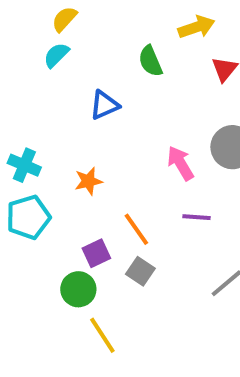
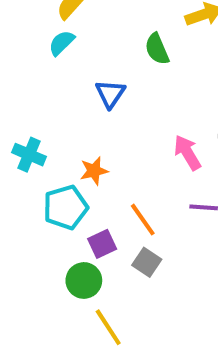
blue triangle: (104, 105) -> (110, 94), turned -32
cyan pentagon: (28, 217) -> (66, 207), moved

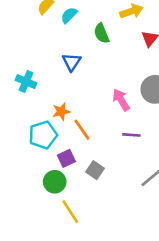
cyan semicircle: (61, 43) -> (69, 15), moved
cyan cross: (29, 155) -> (26, 82), moved
orange line: (143, 220) -> (82, 130), moved

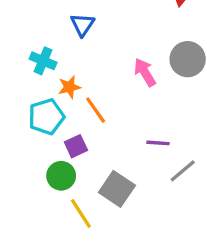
cyan cross: (26, 82) -> (43, 61), moved
purple line: (131, 135) -> (158, 143), moved
gray square: (95, 170) -> (117, 189), moved, size x1.5

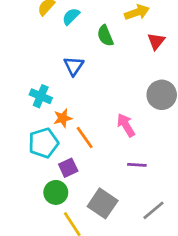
pink arrow: (145, 72) -> (126, 125), moved
gray line: (183, 171) -> (153, 210), moved

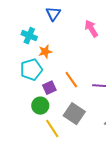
pink arrow: (126, 125) -> (91, 29), moved
orange line: (85, 137) -> (71, 80), moved

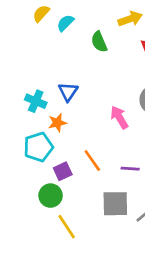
blue triangle: (53, 14) -> (68, 92), moved
pink arrow: (91, 29) -> (119, 117), moved
gray square: (74, 114) -> (115, 204), moved, turned -35

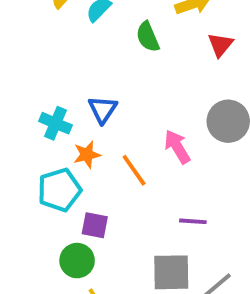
orange line: (92, 160) -> (134, 170), moved
purple square: (63, 171) -> (95, 225), turned 36

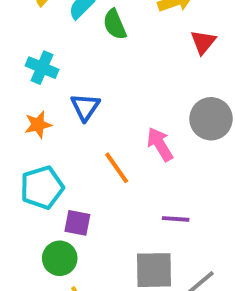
green semicircle: (148, 37) -> (115, 24), moved
cyan cross: (55, 123) -> (42, 68), moved
orange star: (87, 155) -> (38, 125), moved

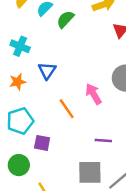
green semicircle: (115, 24) -> (65, 19), turned 66
green circle: (60, 258) -> (19, 165), moved

